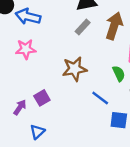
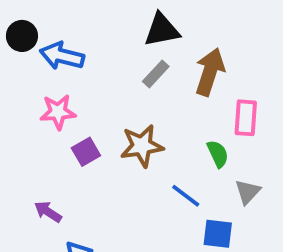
purple square: (42, 98) -> (86, 152), moved
purple arrow: (20, 107) -> (48, 212), turned -91

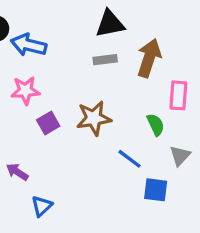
gray rectangle: (156, 74) -> (105, 60), turned 40

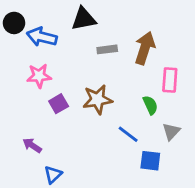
black triangle: (110, 24) -> (84, 19), moved

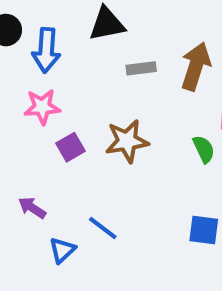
blue arrow: (42, 37) -> (46, 50), turned -100
blue line: (128, 134) -> (103, 228), moved

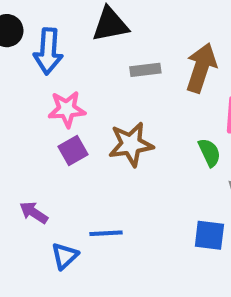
pink star: (42, 107) -> (67, 109), moved
blue line: (103, 228) -> (106, 233), turned -40

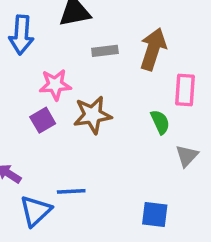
pink star: (67, 109) -> (55, 85), moved
blue square: (209, 235) -> (155, 215), moved
blue triangle: (65, 256) -> (36, 211), size x1.4

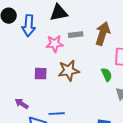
pink star: (55, 85) -> (55, 44), moved
purple square: (43, 120) -> (41, 74), turned 32

